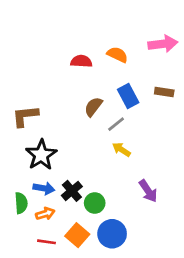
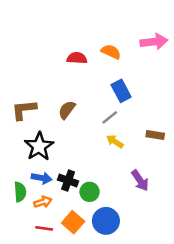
brown rectangle: (164, 92) -> (155, 135), moved
brown semicircle: (93, 107) -> (67, 110), moved
black cross: (72, 191) -> (68, 180), turned -30

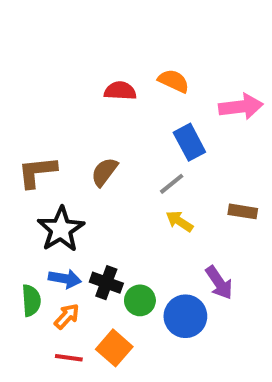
pink arrow: (154, 42) -> (241, 107), moved
orange arrow: (43, 202) -> (67, 316), turned -30
blue circle: (106, 221) -> (185, 316), moved

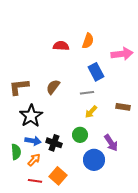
orange semicircle: (174, 81) -> (88, 41), turned 84
gray line: (172, 184) -> (87, 93), turned 32
yellow arrow: (180, 221) -> (91, 112), turned -80
green circle: (140, 300) -> (80, 135), moved

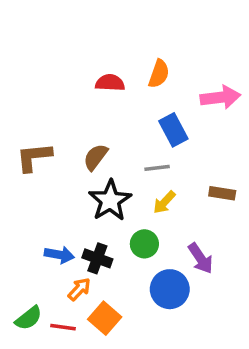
black star: (31, 116) -> (110, 200), moved
green semicircle: (16, 152) -> (29, 318), moved, turned 56
orange arrow: (34, 160) -> (79, 289), moved

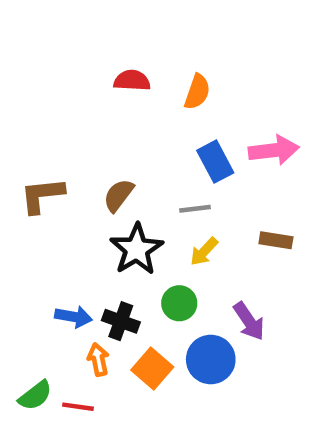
red semicircle: (110, 83) -> (132, 81), moved
pink arrow: (220, 97) -> (274, 150), moved
orange arrow: (79, 289) -> (98, 359), turned -55
orange square: (105, 318) -> (152, 368), moved

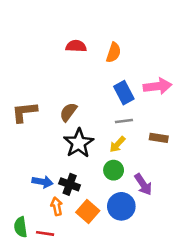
gray line: (195, 209) -> (124, 121), moved
green circle: (179, 303) -> (114, 170), moved
green semicircle: (35, 395) -> (21, 227), turned 120

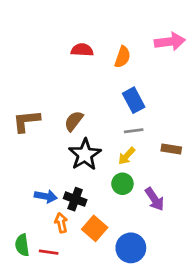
pink arrow: (157, 86) -> (170, 42), moved
blue circle: (121, 206) -> (131, 248), moved

